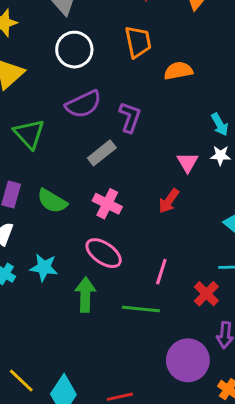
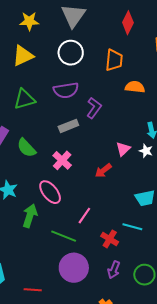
green triangle: (29, 134) -> (24, 99), turned 40
red cross: (206, 294) -> (110, 239), turned -30
purple circle: (188, 360) -> (74, 268), moved

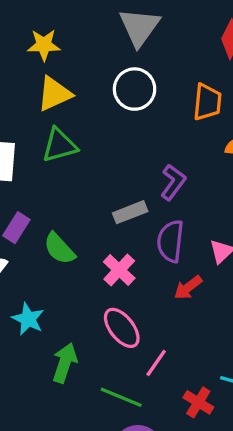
yellow star: (29, 21) -> (44, 45), moved
purple semicircle: (66, 90) -> (170, 241), moved, turned 105
green triangle: (24, 99) -> (59, 145), moved
pink ellipse: (50, 192) -> (122, 328), moved

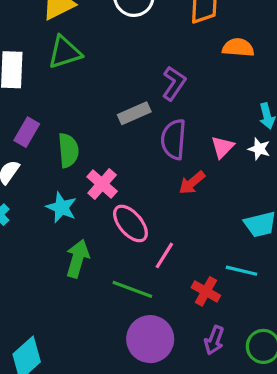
green semicircle: (59, 249) -> (68, 150), turned -140
pink cross: (119, 270) -> (102, 184), moved
cyan star: (28, 319) -> (61, 207), moved

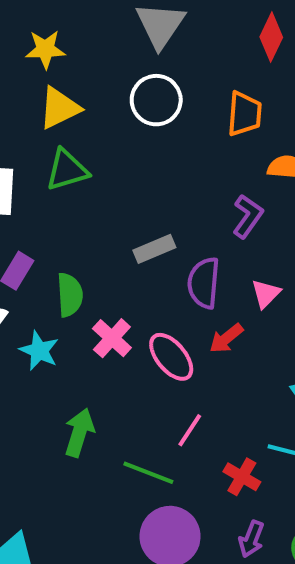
purple L-shape: (174, 83) -> (248, 216), moved
cyan star: (61, 207) -> (39, 351), moved
pink ellipse: (130, 223) -> (171, 357), moved

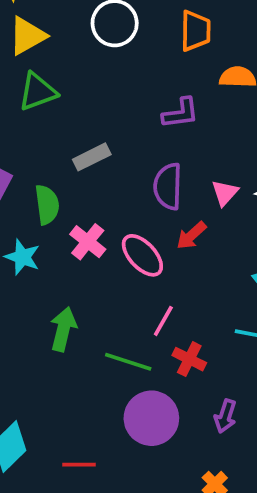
purple L-shape: (248, 216) -> (181, 113), moved, turned 51
gray rectangle: (154, 249) -> (92, 157), moved
red cross: (242, 477) -> (189, 359), moved

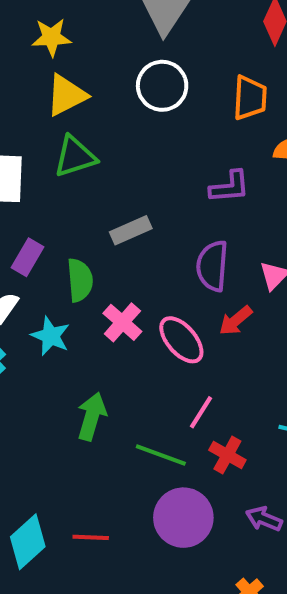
purple arrow: (225, 416) -> (264, 519), turned 92
red line: (79, 465) -> (91, 537), moved

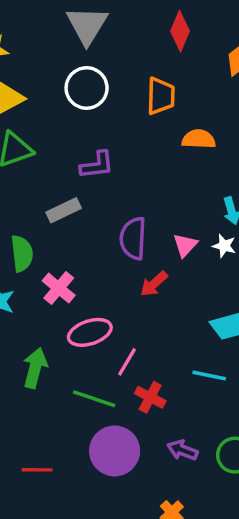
purple L-shape: (230, 187) -> (97, 165), moved
pink ellipse: (181, 340) -> (90, 332), moved, turned -66

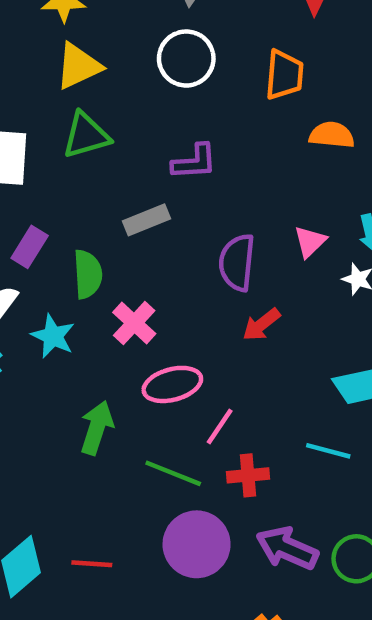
pink triangle: (185, 245) -> (310, 242), moved
red cross: (150, 397) -> (248, 475), turned -36
purple arrow: (182, 450) -> (287, 548), size x1.5

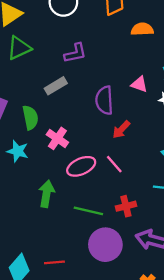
pink triangle: (310, 242) -> (139, 84), turned -48
pink line: (220, 426) -> (114, 164), moved, turned -66

